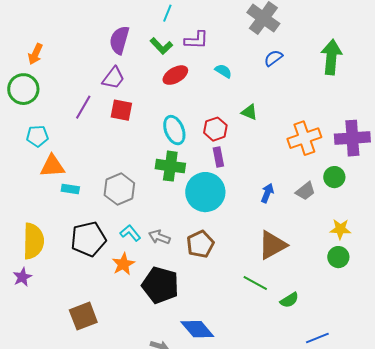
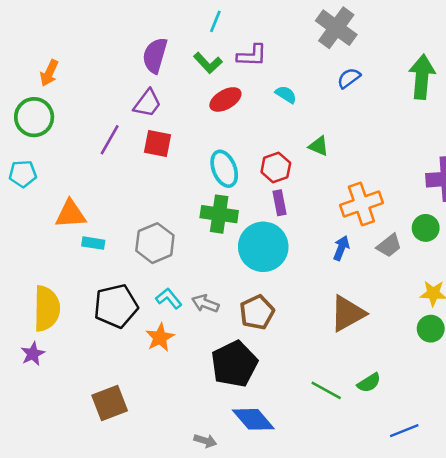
cyan pentagon: (37, 136) -> (23, 174), moved
orange cross: (304, 138) -> (361, 204), moved
green line: (255, 283) -> (326, 390), moved
black pentagon: (160, 285) -> (234, 364), moved, turned 30

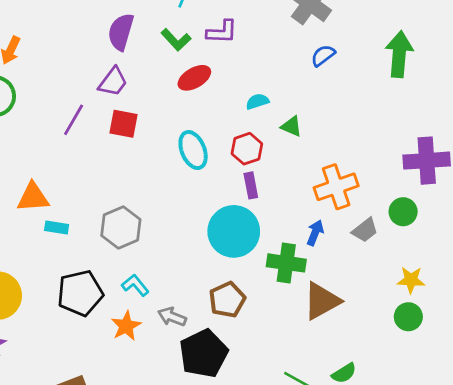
cyan semicircle: (286, 94) -> (257, 101), moved, turned -50
green cross: (219, 214) -> (286, 263), moved
gray arrow: (205, 303) -> (172, 317), moved

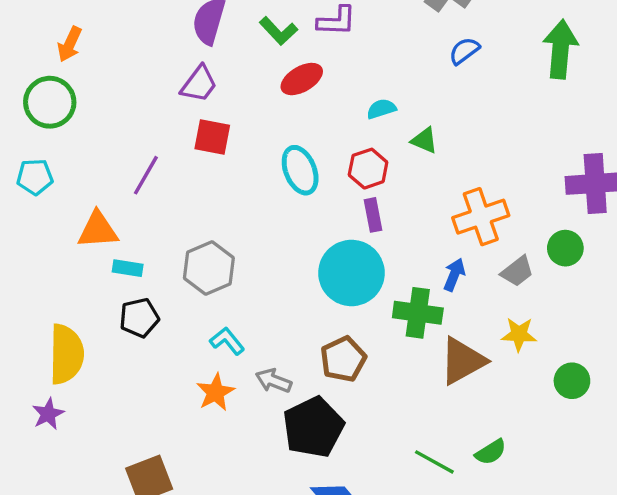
purple line: (74, 120) -> (146, 175), moved
yellow star: (411, 280) -> (519, 334), moved
black pentagon: (80, 293) -> (139, 318), moved, size x0.7

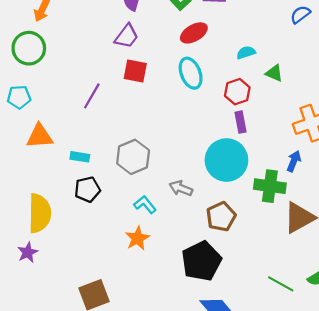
cyan ellipse: (300, 170) -> (191, 73), moved
orange triangle: (98, 230) -> (40, 136), moved
gray arrow: (274, 381) -> (181, 188), moved

